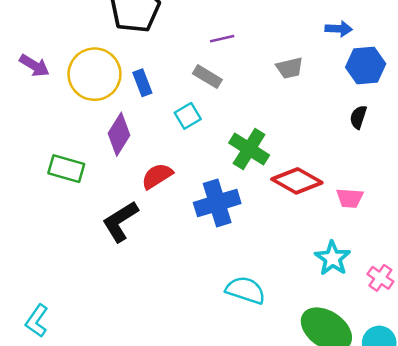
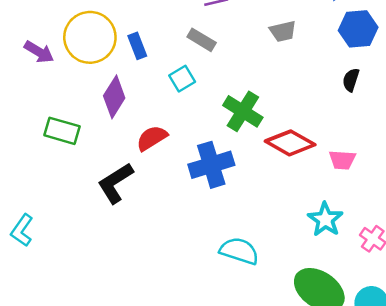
purple arrow: (34, 66) -> (39, 52), moved
cyan L-shape: (37, 321) -> (22, 230), moved

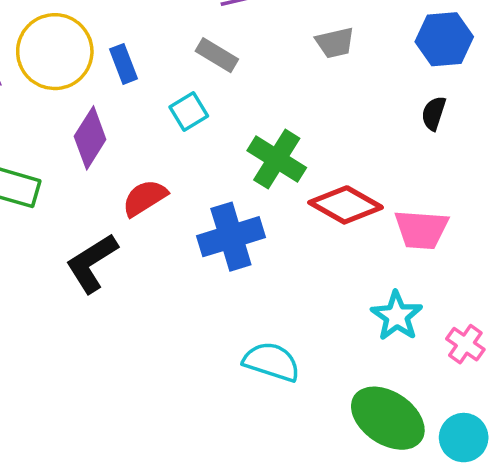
pink trapezoid: (342, 160) -> (421, 230), size x1.4

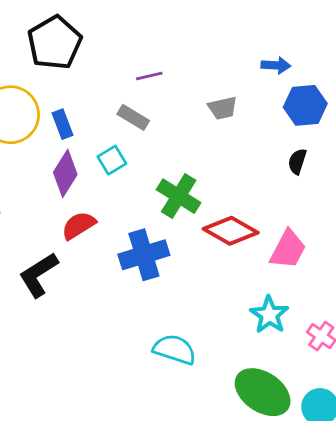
purple diamond: (90, 138) -> (65, 173), moved
pink trapezoid: (421, 230) -> (288, 249), turned -66

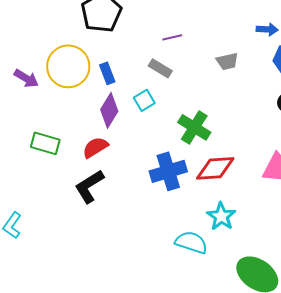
red semicircle: (79, 225) -> (95, 147), moved
red diamond: (231, 231) -> (215, 168), moved, turned -33
cyan star: (269, 315) -> (221, 216), moved

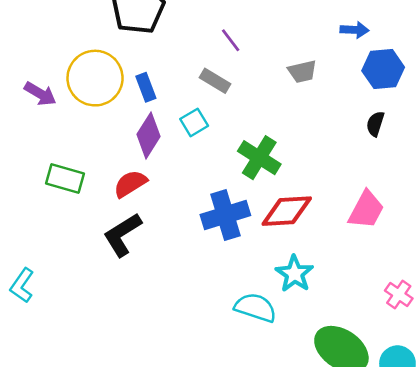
purple line: (172, 37) -> (231, 40), turned 66

